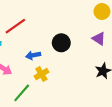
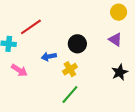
yellow cross: (41, 74) -> (70, 69), moved
green line: (22, 93) -> (70, 95), moved

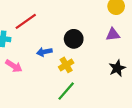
purple triangle: (115, 40) -> (113, 34), turned -40

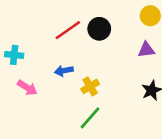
red line: (26, 21) -> (68, 30), moved
black circle: (74, 39) -> (99, 29), moved

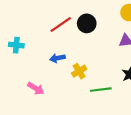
pink arrow: (27, 88) -> (36, 88), moved
green line: (90, 118) -> (101, 90), moved, turned 42

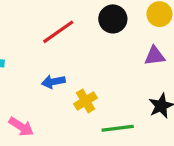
black circle: (87, 23) -> (113, 19), moved

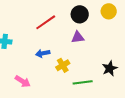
purple triangle: (155, 56) -> (78, 37), moved

